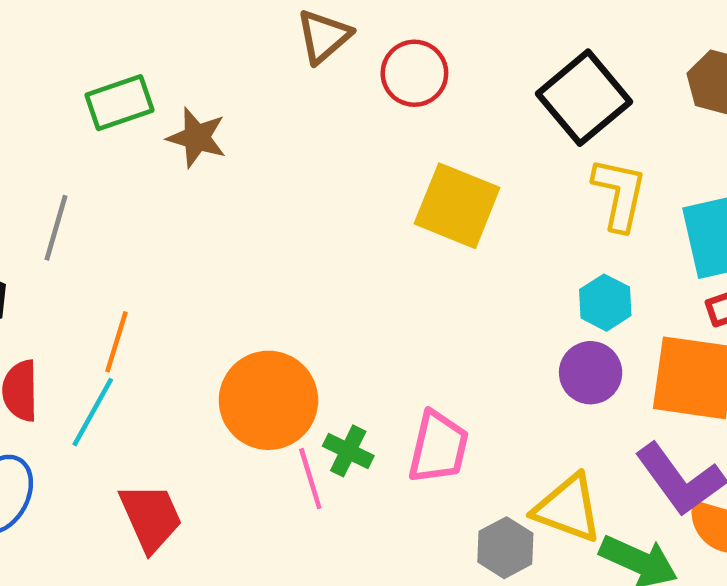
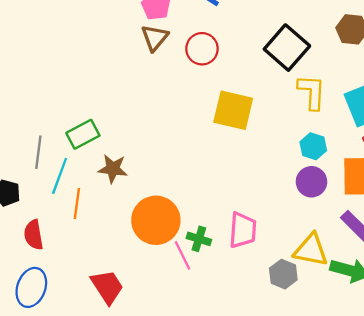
green rectangle: (119, 103) -> (83, 134), moved
brown star: (197, 138) -> (113, 169), moved
cyan line: (93, 412) -> (60, 176), moved

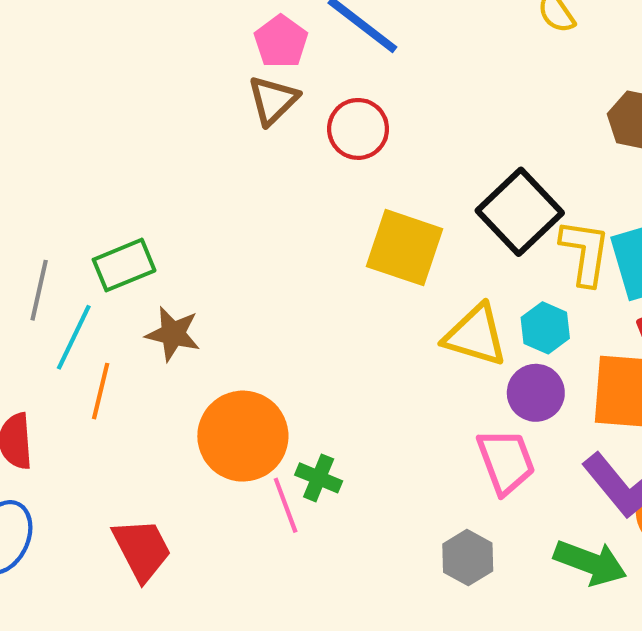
black square: (287, 48) -> (520, 212), moved
yellow L-shape: (312, 92) -> (585, 252), moved
pink trapezoid: (243, 230) -> (506, 461), moved, turned -30
yellow triangle: (311, 250) -> (475, 335), moved

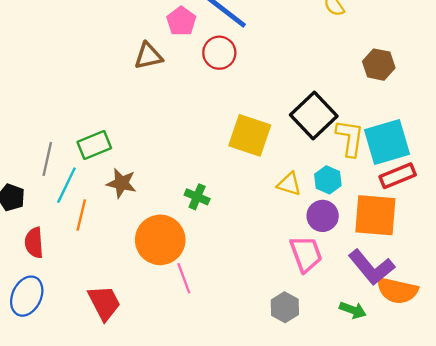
brown triangle: (273, 100) -> (148, 56), moved, turned 32
red circle: (358, 129) -> (219, 53), moved
yellow triangle: (475, 335) -> (289, 184), size x0.7
green cross: (319, 478) -> (197, 197), moved
green arrow: (590, 563) -> (353, 310), size x0.7

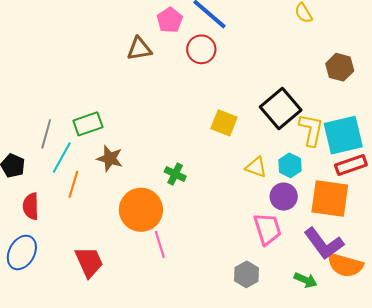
yellow square: (250, 135) -> (224, 123), size x0.7

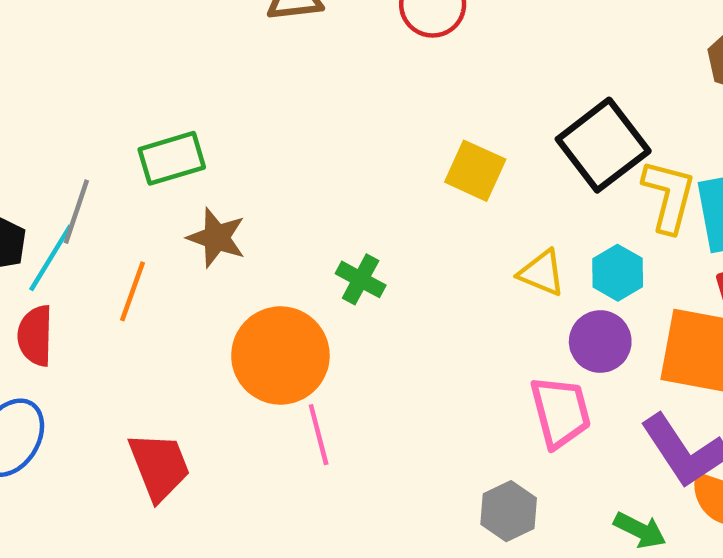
gray line: (46, 134) -> (76, 212), moved
cyan line: (62, 158) -> (51, 258), moved

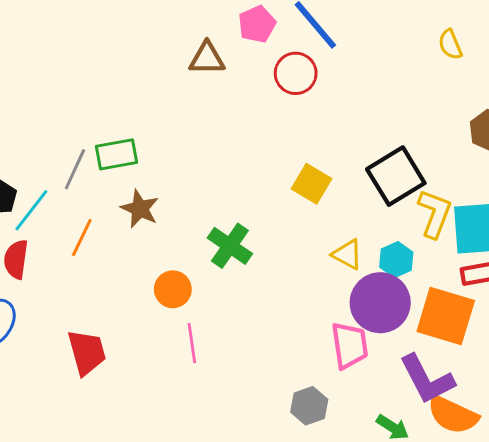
gray line: (76, 212) -> (75, 169), moved
green cross: (361, 279) -> (230, 246), size x1.4
purple circle: (600, 342) -> (380, 303), size x1.5
orange circle: (280, 355) -> (173, 289), size x0.6

